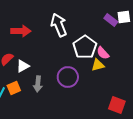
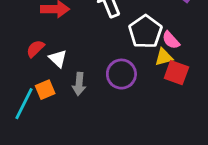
white triangle: (23, 66) -> (58, 59), turned -48
red square: (117, 105) -> (176, 73), moved

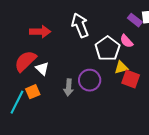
pink semicircle: (171, 40) -> (126, 41), moved
red semicircle: (35, 49) -> (25, 61), size x1.6
gray arrow: (79, 84) -> (69, 87), moved

